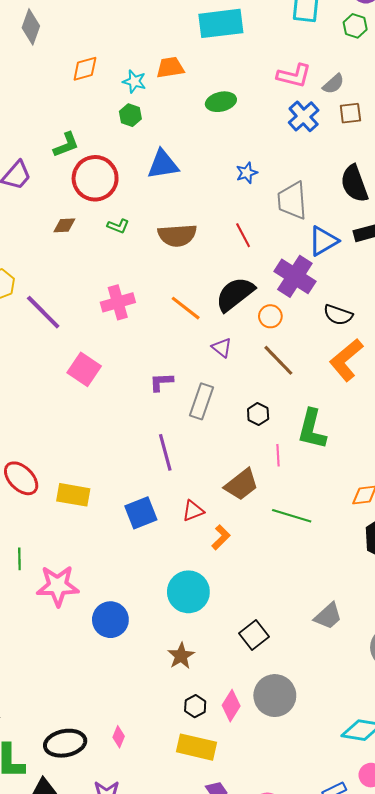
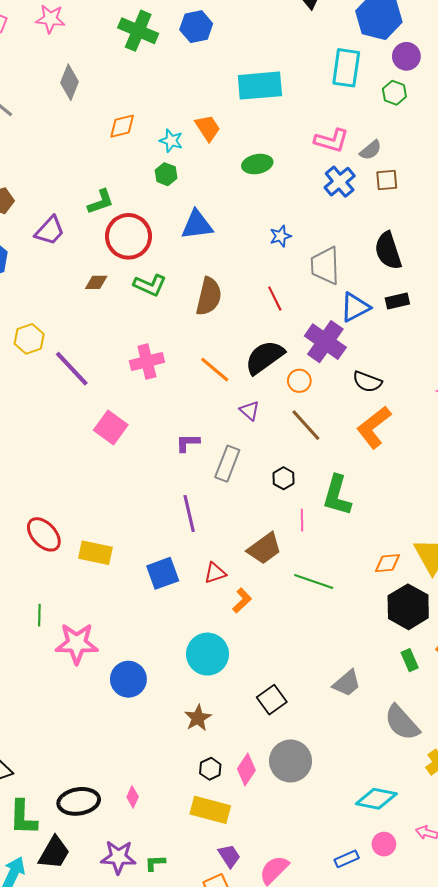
orange trapezoid: (170, 68) -> (208, 128), turned 64
green L-shape: (118, 226) -> (150, 285), size x1.5
brown semicircle: (177, 235) -> (209, 296), turned -75

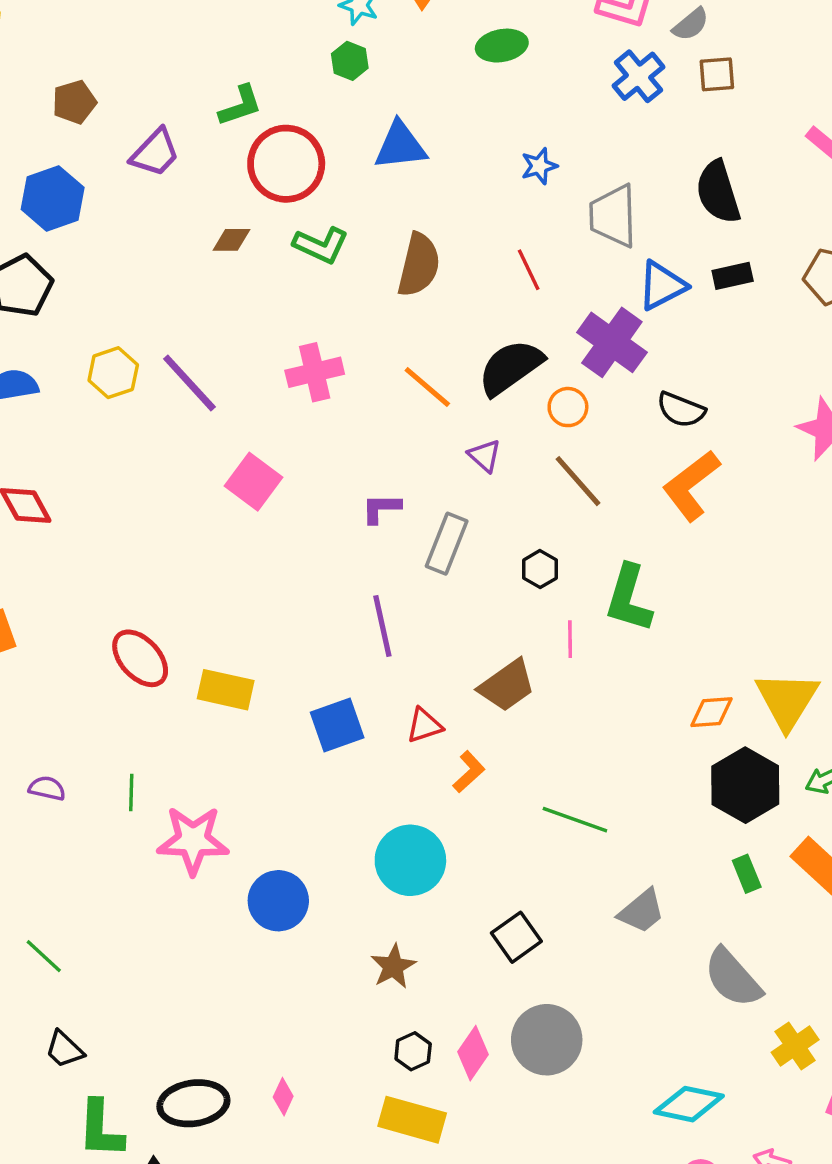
yellow hexagon: (29, 339) -> (113, 373), moved
green line: (314, 581) -> (575, 820), moved

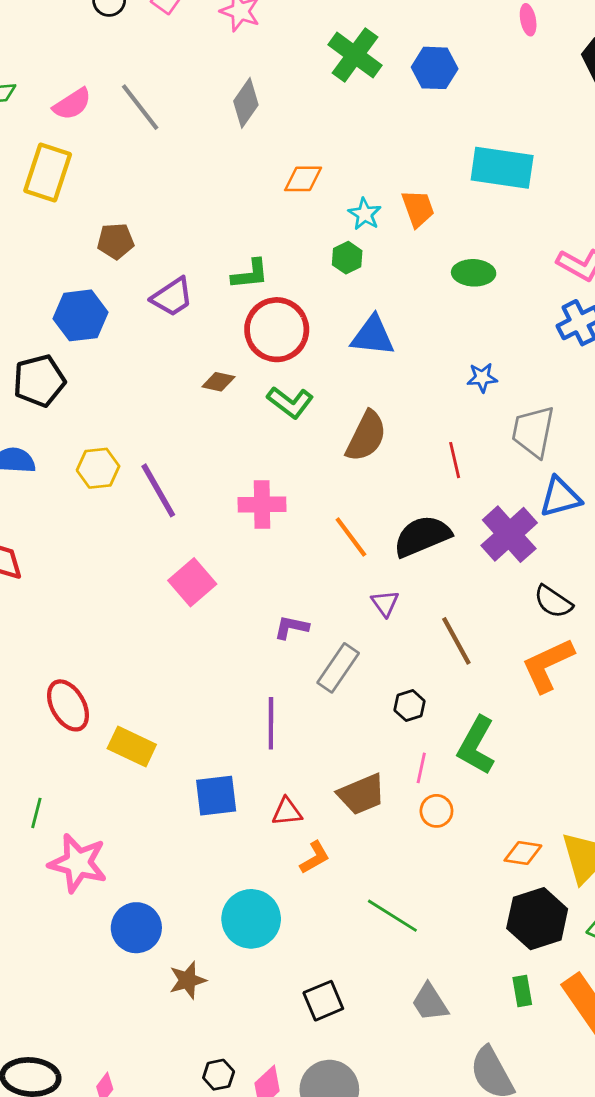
orange circle: (568, 407) -> (436, 811), moved
gray trapezoid: (642, 911) -> (430, 1002), turned 84
brown star: (393, 966) -> (188, 980), moved

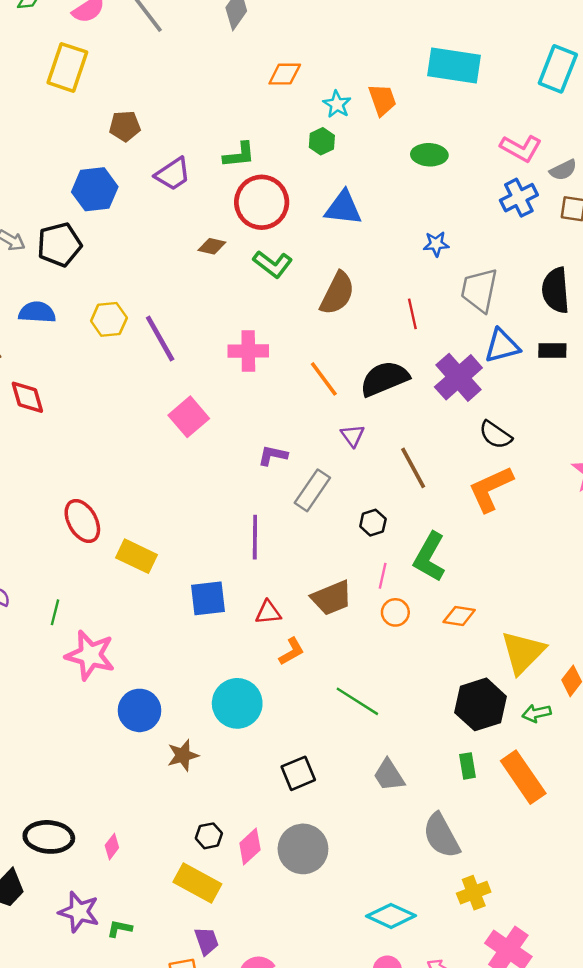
orange diamond: (523, 853) -> (459, 616), moved

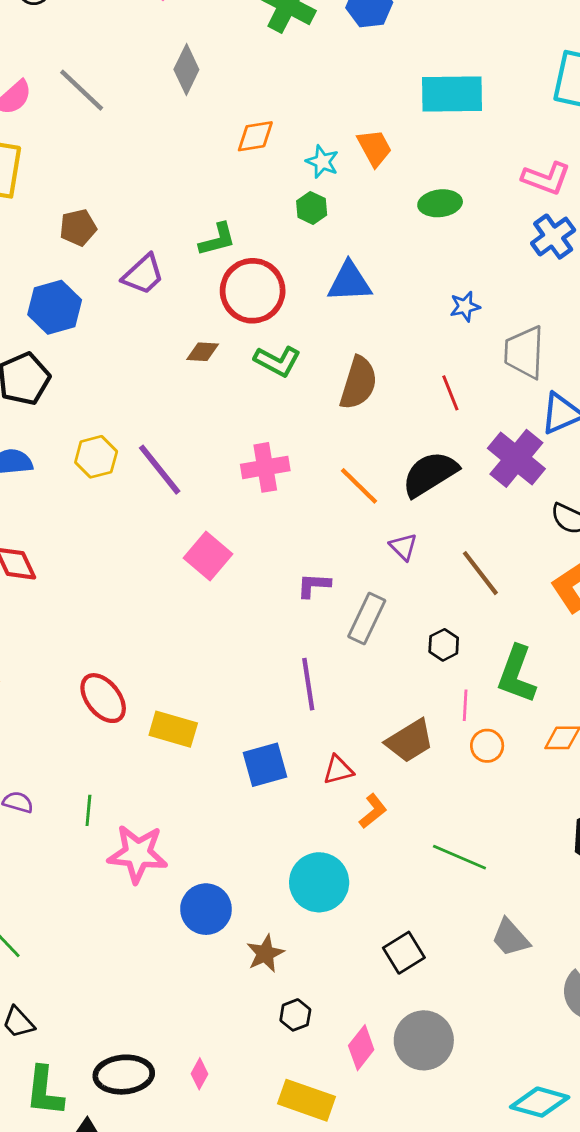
black hexagon: (209, 836) -> (295, 1015), moved

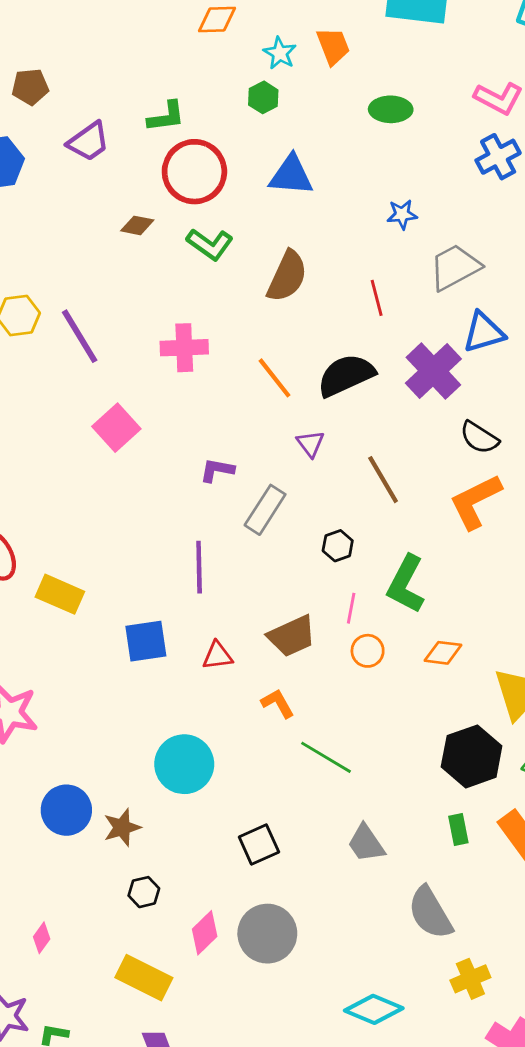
gray trapezoid: (524, 352) -> (455, 267), turned 52
orange L-shape: (373, 811) -> (278, 703), moved, turned -88
blue circle: (206, 909) -> (66, 810), moved

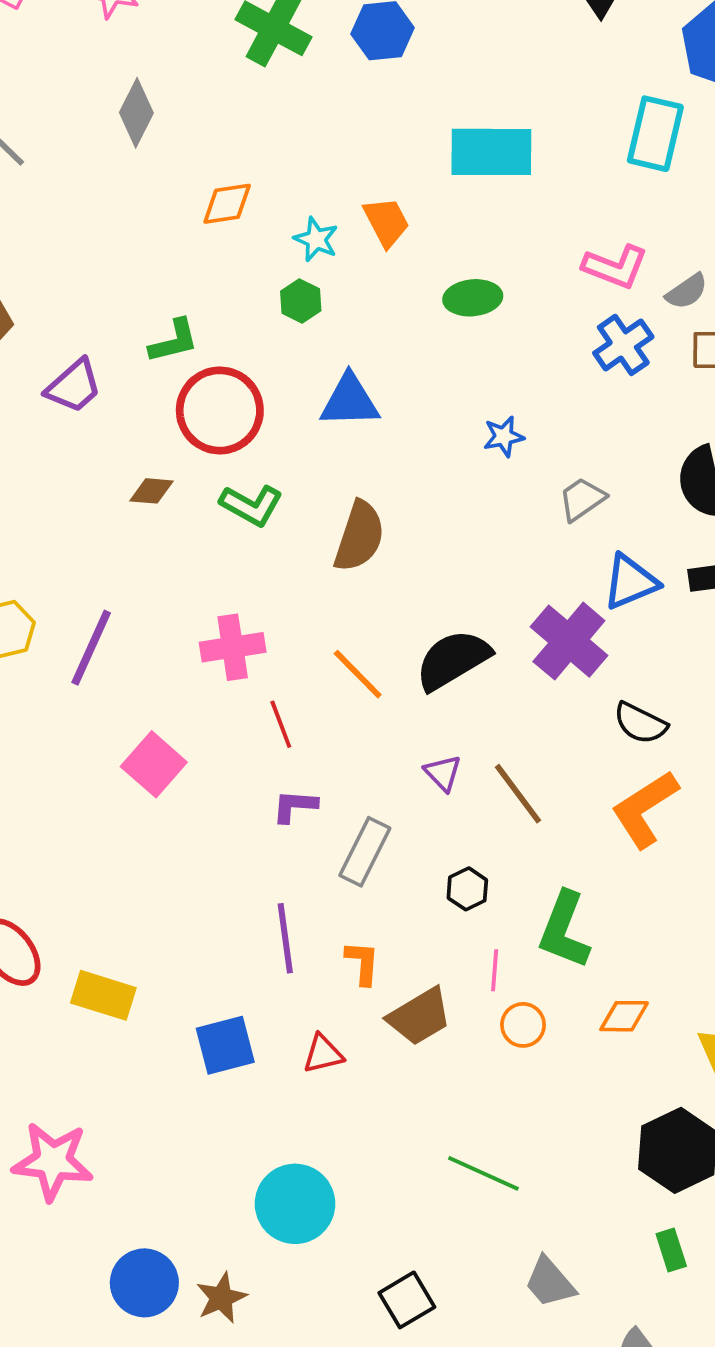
gray trapezoid: (455, 267) -> (582, 499), size x0.7
red line: (377, 298) -> (281, 724), moved
purple line: (80, 336) -> (91, 648), turned 62
purple triangle: (310, 444) -> (443, 773), moved
orange L-shape: (278, 703) -> (362, 963), moved, turned 40

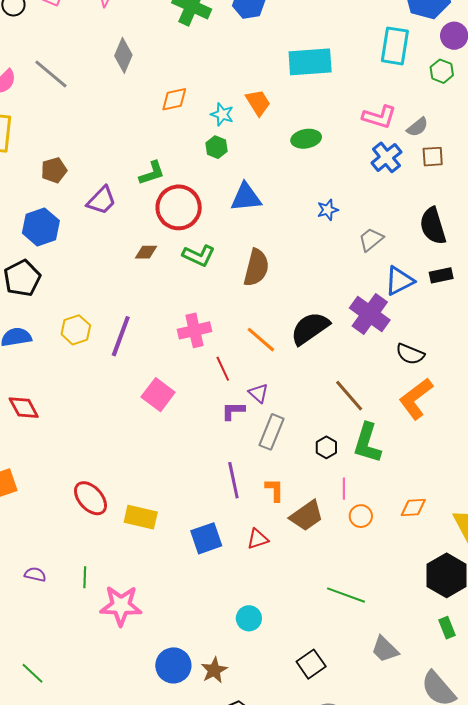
purple triangle: (443, 773) -> (258, 393), moved
green L-shape: (564, 930) -> (367, 443), moved
cyan circle: (295, 1204) -> (249, 618), size x0.6

